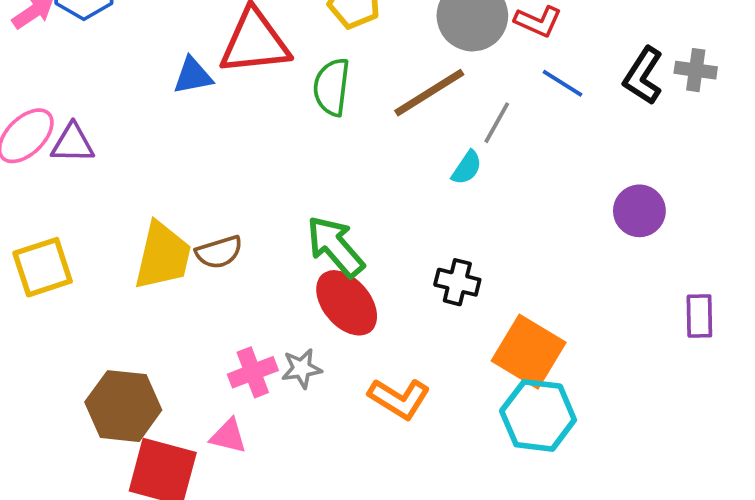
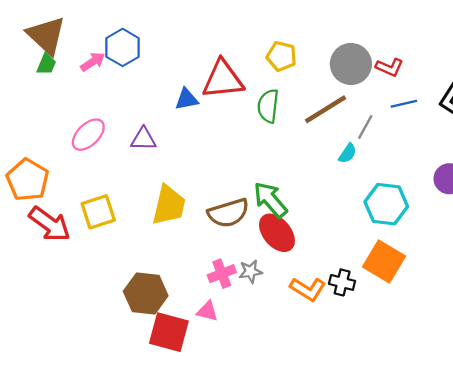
blue line: (562, 83) -> (404, 104), turned -45
purple triangle: (73, 143) -> (143, 139), moved
brown semicircle: (219, 252) -> (228, 213), moved, size x1.5
black cross: (457, 282) -> (342, 282), moved
cyan hexagon: (538, 415) -> (386, 204), moved

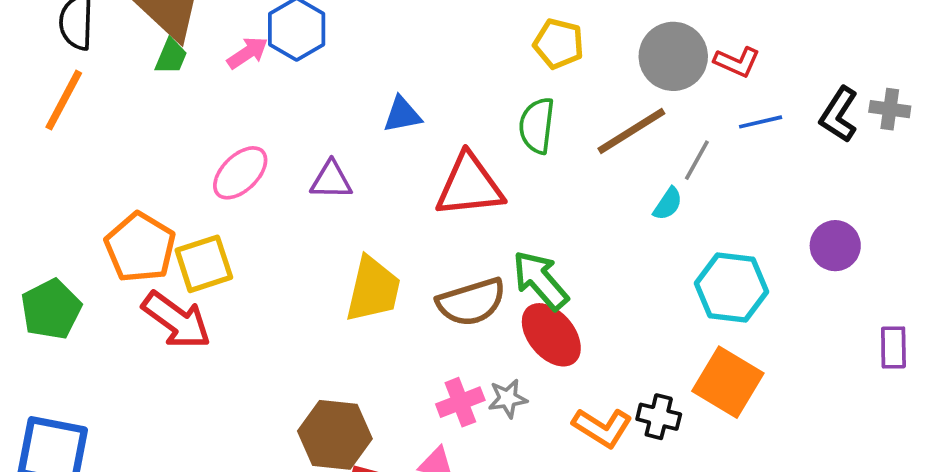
red triangle: (223, 79) -> (469, 186), moved
yellow square: (98, 212) -> (204, 264), moved

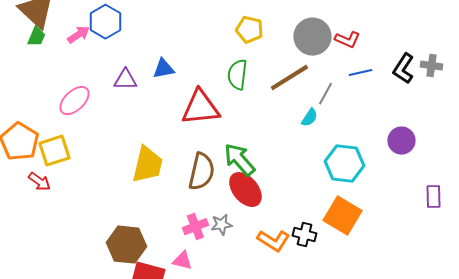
purple triangle: (331, 180) -> (125, 80), moved
brown semicircle: (471, 302) -> (201, 172), turned -60
red arrow: (177, 320) -> (39, 182), size x0.6

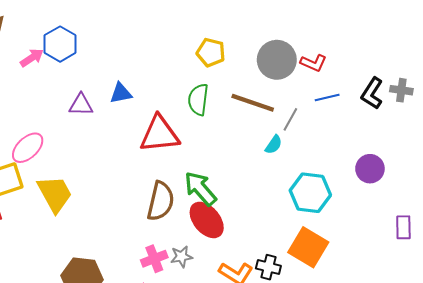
brown line: (289, 78) -> (253, 103), turned 51
pink ellipse: (74, 101) -> (28, 148), moved
yellow trapezoid: (147, 165) -> (55, 194), moved, turned -42

